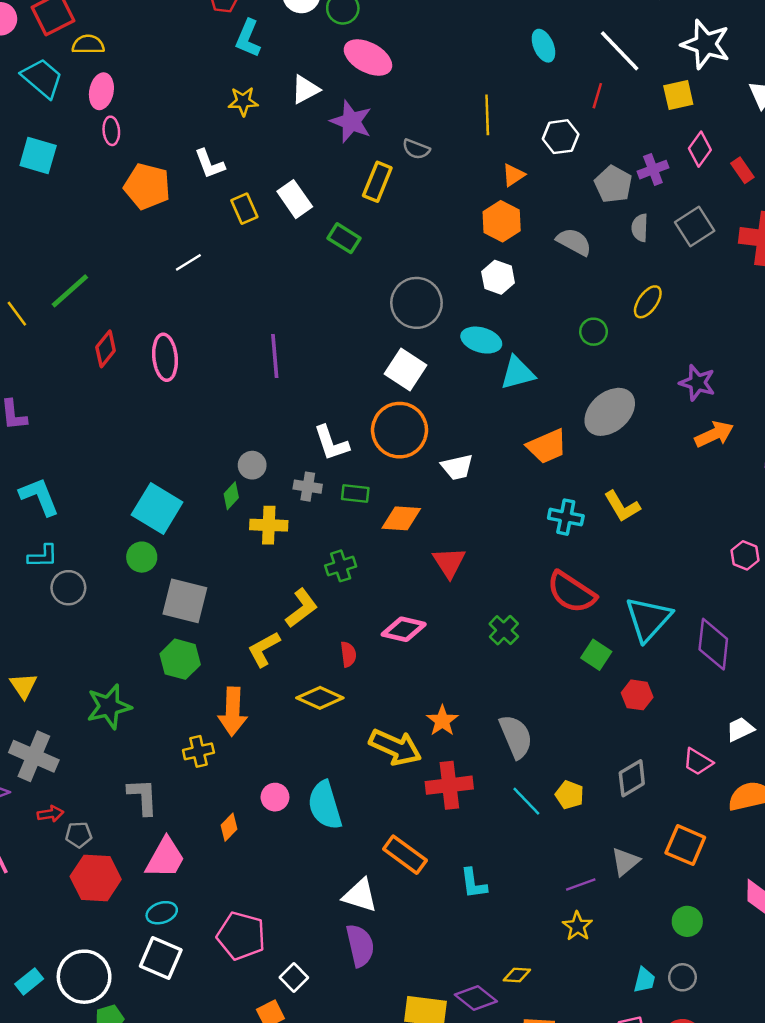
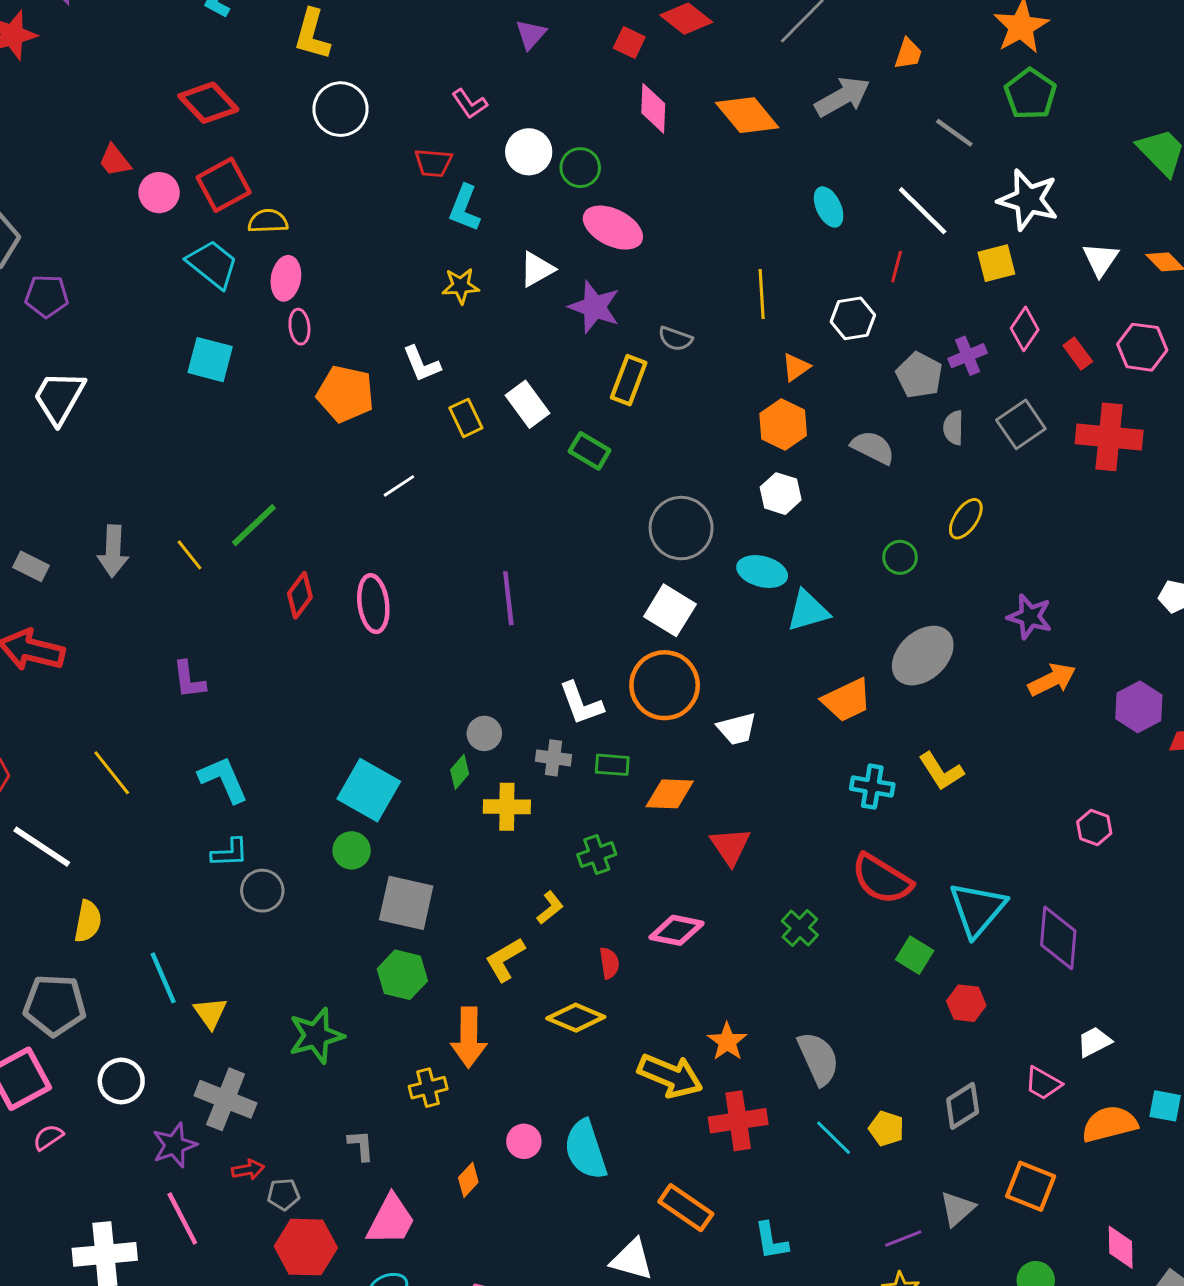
yellow L-shape: (302, 608) -> (550, 908), size x0.7
gray L-shape: (143, 797) -> (361, 1145), size x0.7

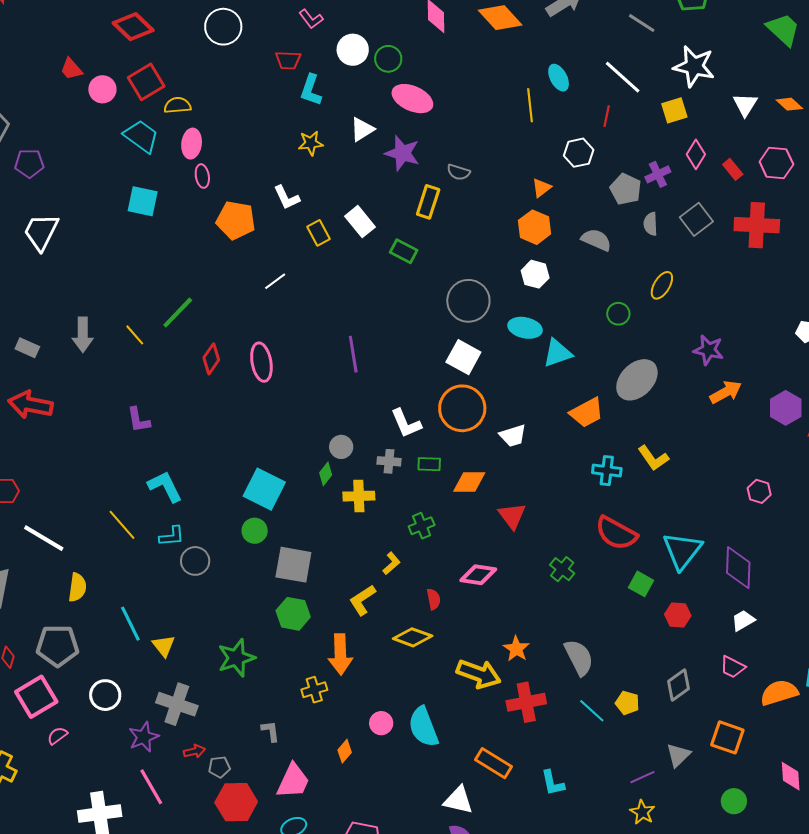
yellow line: (762, 294) -> (530, 105), moved
yellow line: (112, 773) -> (122, 525), moved
white trapezoid: (1094, 1042) -> (743, 620), moved

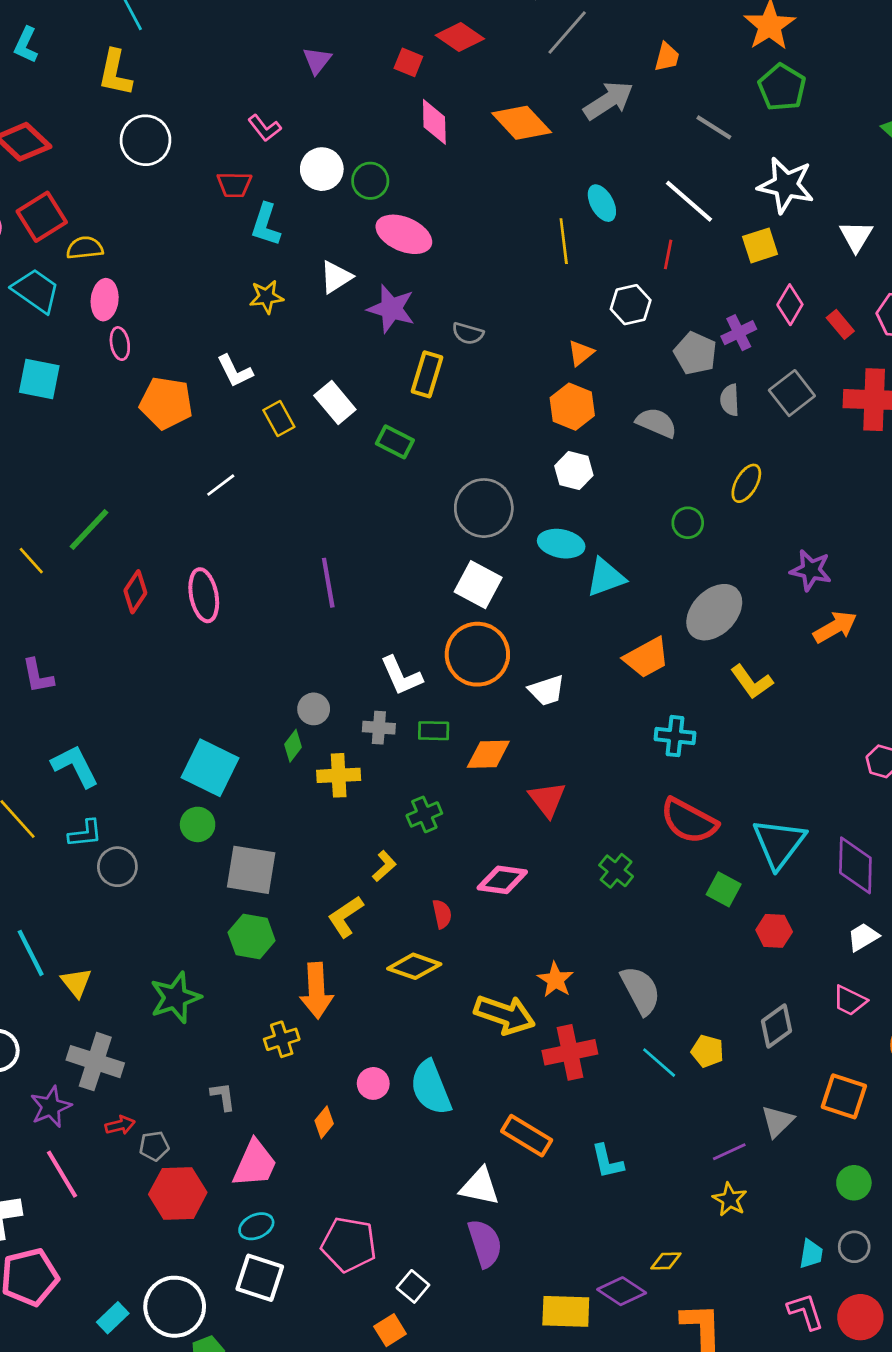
yellow L-shape: (653, 458) -> (752, 682), moved

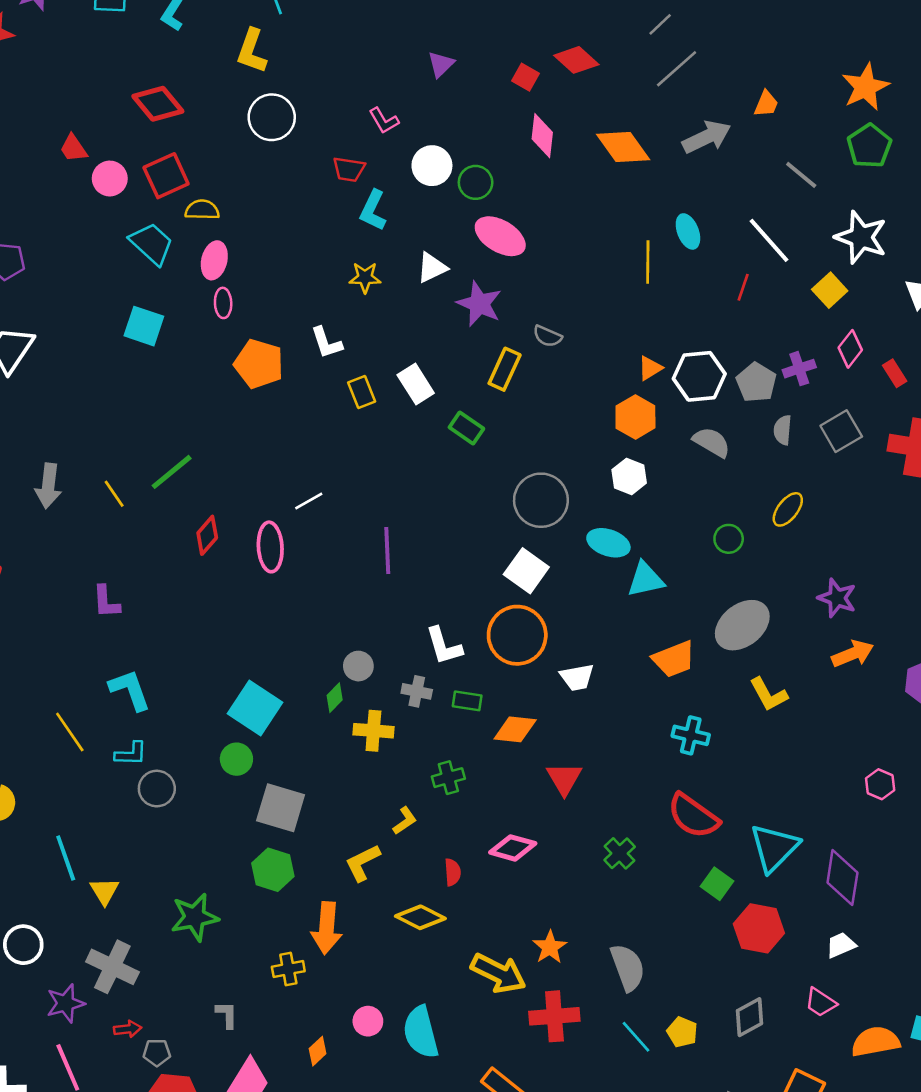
yellow square: (760, 245) -> (830, 290), turned -32
white hexagon: (631, 305) -> (699, 376), moved, size x1.4
white line: (221, 485) -> (309, 501), moved
red hexagon: (774, 931) -> (759, 928), size x1.5

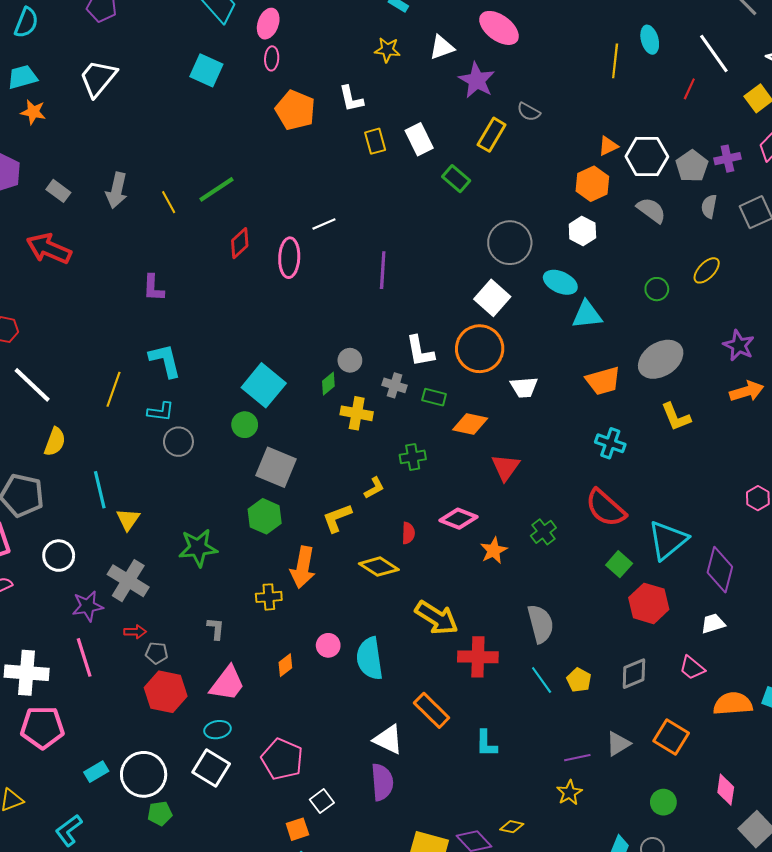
yellow line: (70, 732) -> (113, 389), turned 48
orange star: (550, 947) -> (494, 550), moved

